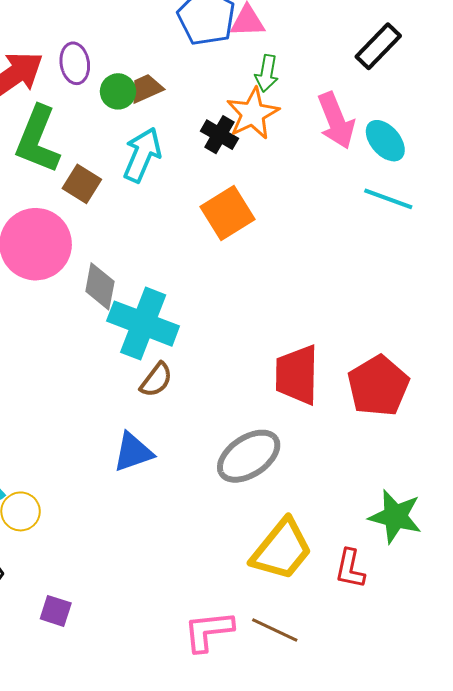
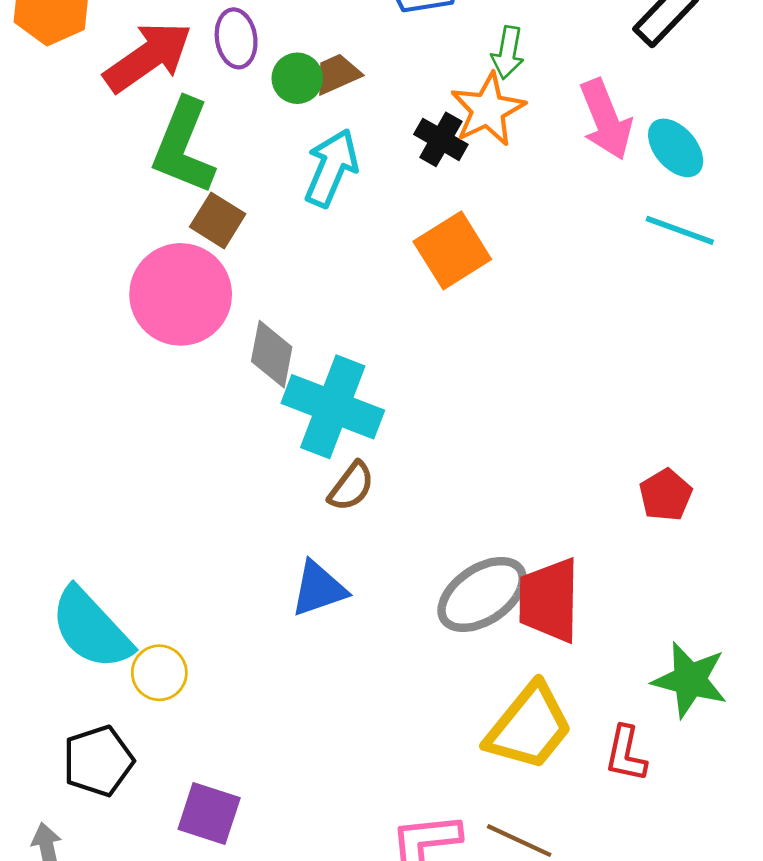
brown square: (82, 184) -> (218, 220), moved
red trapezoid: (297, 375) -> (549, 600), moved
red pentagon: (378, 386) -> (666, 495), size x0.6
purple square: (56, 611) -> (209, 814), size x1.4

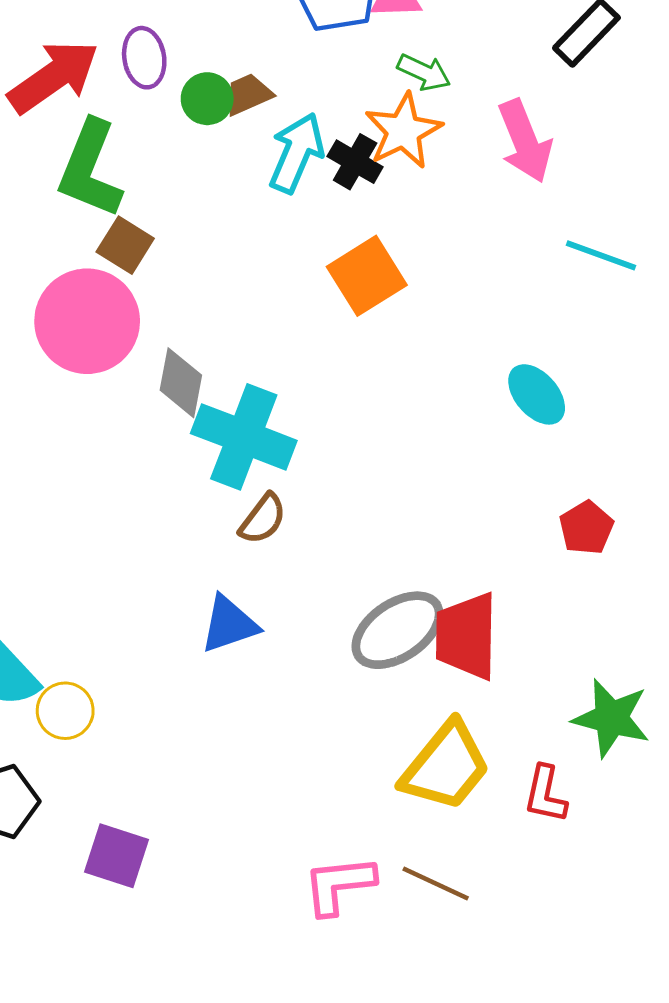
green arrow: (508, 53) -> (424, 72), turned -75
cyan ellipse: (676, 148) -> (537, 394), moved
cyan arrow: (331, 168) -> (296, 153), moved

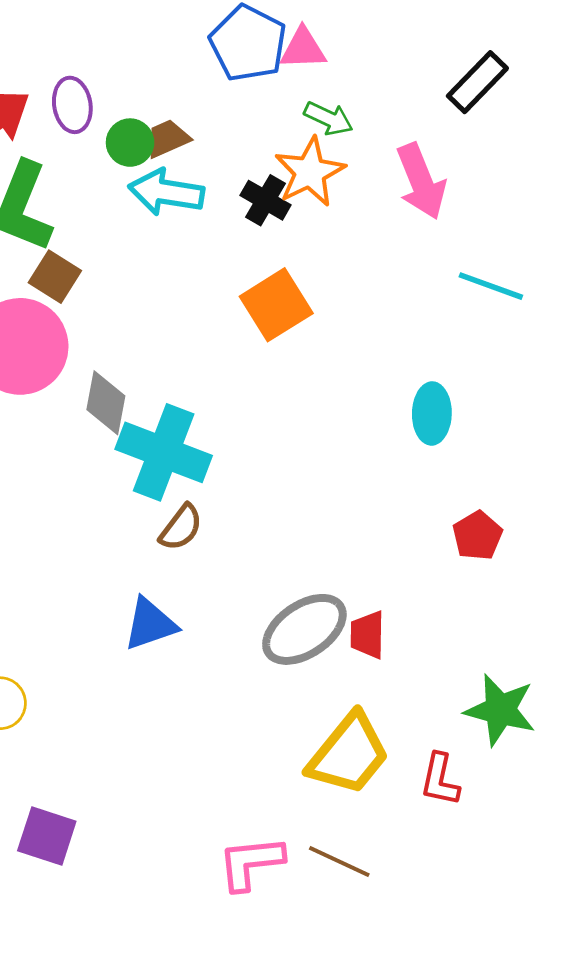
cyan arrow: (296, 153) -> (166, 192), moved, turned -104
cyan ellipse: (537, 394) -> (432, 413), turned 42
red trapezoid: (466, 636) -> (367, 635), size x0.6

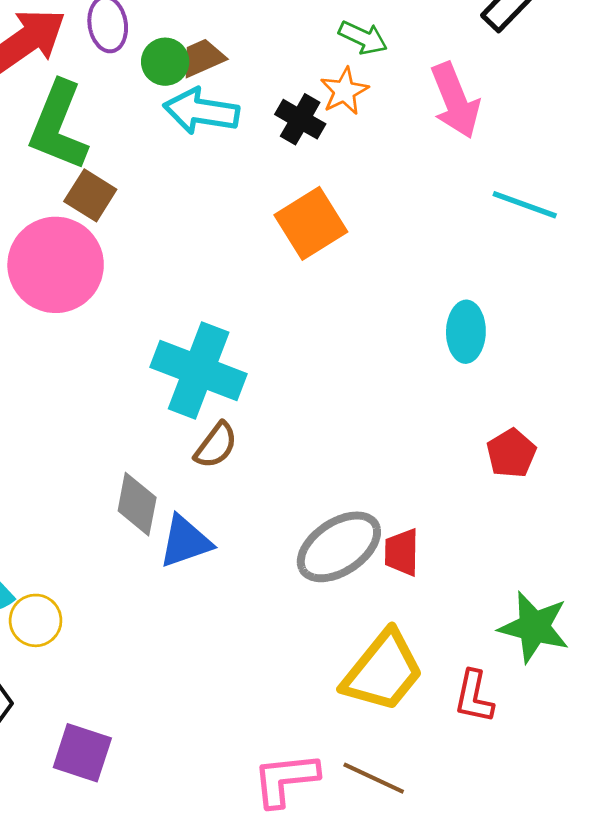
orange star: (310, 172) -> (344, 91), size x0.7
gray diamond: (106, 403) -> (137, 504), moved

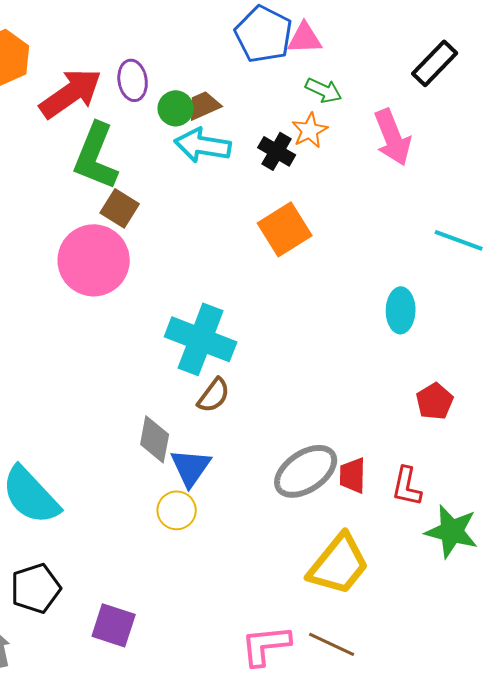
cyan line: (525, 205) -> (459, 240), moved
blue triangle: (185, 542) -> (191, 467), turned -36
yellow circle: (36, 620) -> (177, 510), moved
red L-shape: (474, 697) -> (407, 486), moved

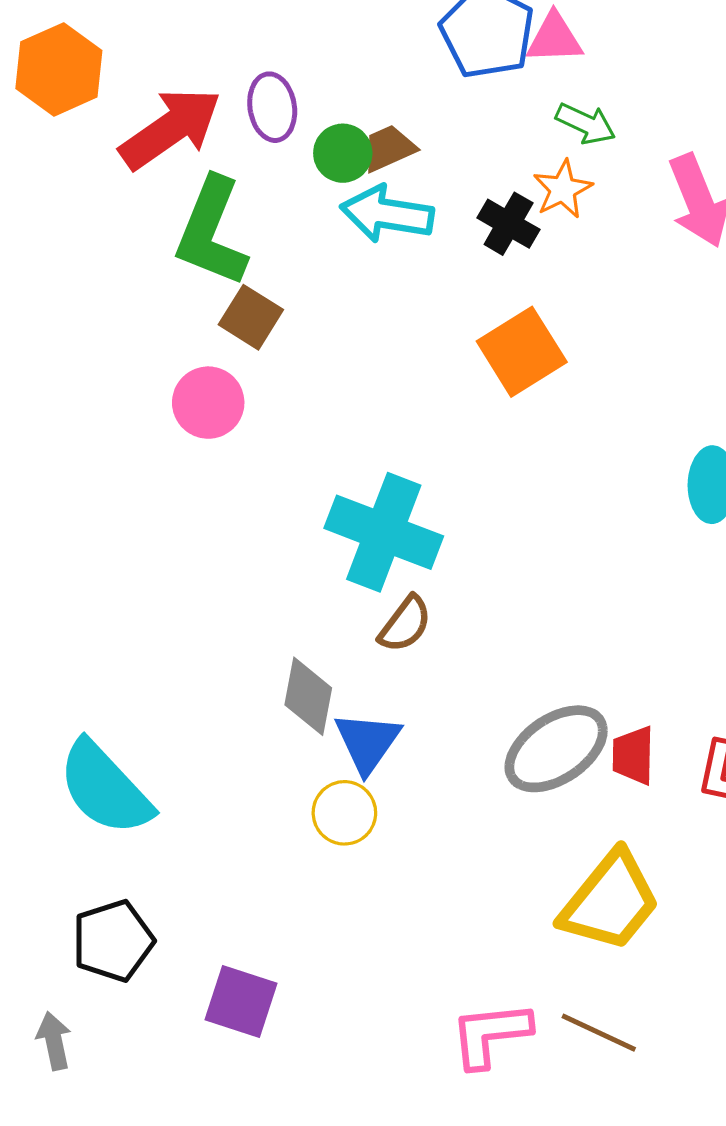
pink circle: (94, 260) -> (208, 403), size x0.6

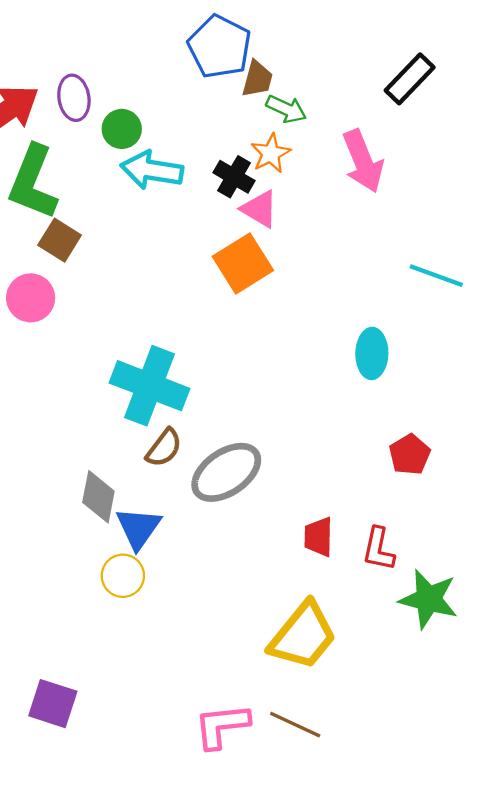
pink triangle: (554, 38) -> (260, 209), moved, turned 33
brown trapezoid: (389, 148) -> (257, 79), moved, turned 129
gray ellipse: (556, 749) -> (226, 472), moved

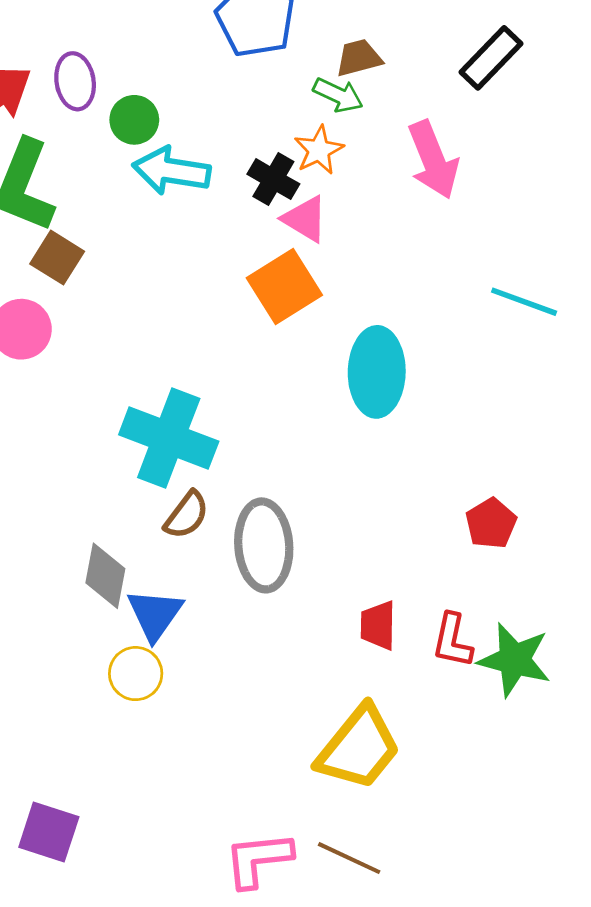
brown trapezoid: (257, 79) -> (359, 58), moved, turned -120
cyan ellipse: (372, 353) -> (377, 372), moved, size x1.4
gray ellipse: (226, 472) -> (264, 545), turned -60
green star: (429, 599) -> (514, 660), moved

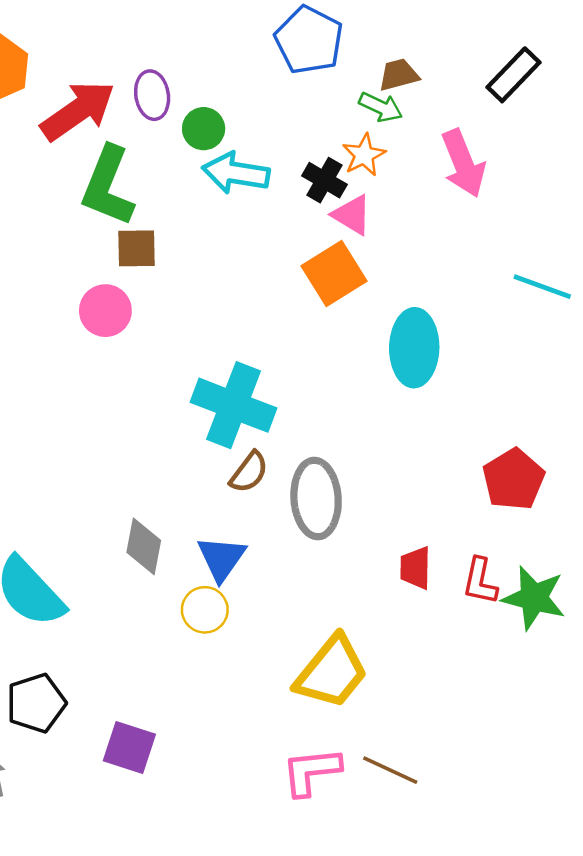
brown square: (57, 258) -> (137, 248), turned -33
red pentagon: (491, 523) -> (514, 479), size x1.4
gray diamond: (105, 576) -> (144, 546), moved
yellow trapezoid: (359, 748) -> (332, 672), moved

